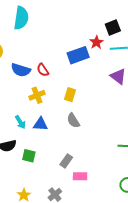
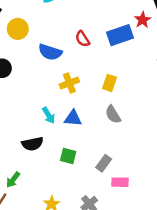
red semicircle: (43, 70) -> (82, 39), moved
green square: (29, 156) -> (68, 156), moved

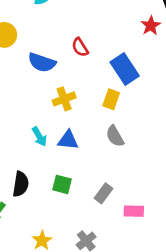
blue rectangle: (120, 35) -> (125, 69), moved, turned 75
black semicircle: (33, 144) -> (21, 184), moved, turned -70
pink rectangle: (120, 182) -> (134, 211), moved

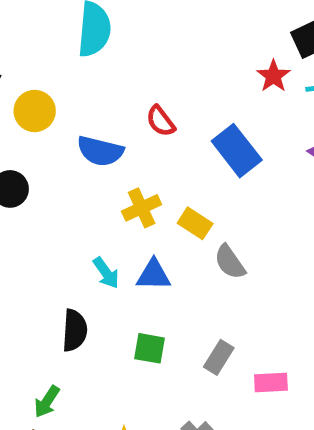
yellow rectangle: (111, 99) -> (195, 223), moved, turned -72
black semicircle: (21, 184) -> (75, 330), moved

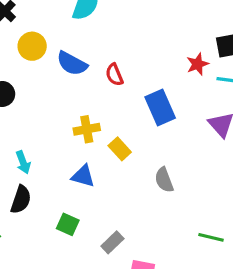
blue semicircle: (100, 151) -> (72, 64), moved
gray semicircle: (230, 262) -> (164, 180), moved
cyan arrow: (106, 273) -> (23, 162), moved

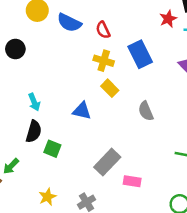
yellow cross: (87, 129) -> (104, 61), moved, turned 30
green square: (68, 224) -> (52, 149), moved
gray rectangle: (112, 242) -> (107, 162), size x1.5

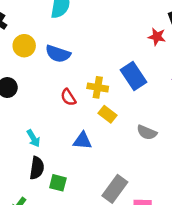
red star: (168, 19) -> (157, 37), turned -30
red semicircle: (103, 30) -> (68, 97), moved
gray semicircle: (146, 111) -> (147, 132), turned -36

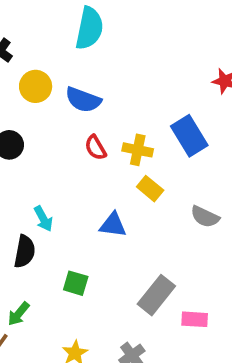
red semicircle: (68, 97) -> (95, 148), moved
black semicircle: (37, 168) -> (25, 251), moved

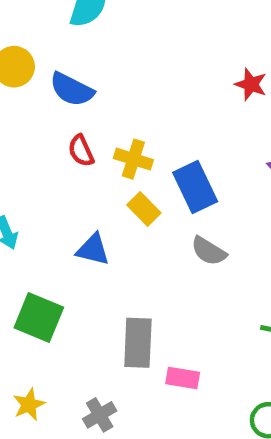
blue rectangle: (189, 136) -> (195, 187), moved
green square: (76, 283) -> (39, 318), size x1.5
gray rectangle: (156, 295) -> (138, 343), turned -42

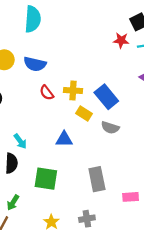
gray semicircle: (209, 251) -> (110, 128), moved
pink rectangle: (183, 378) -> (131, 197), moved
gray cross: (100, 415) -> (87, 219), turned 35

